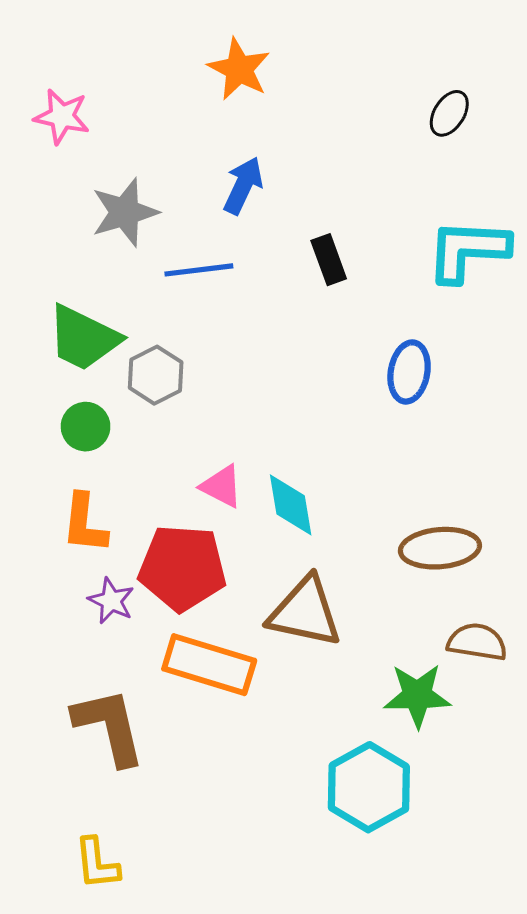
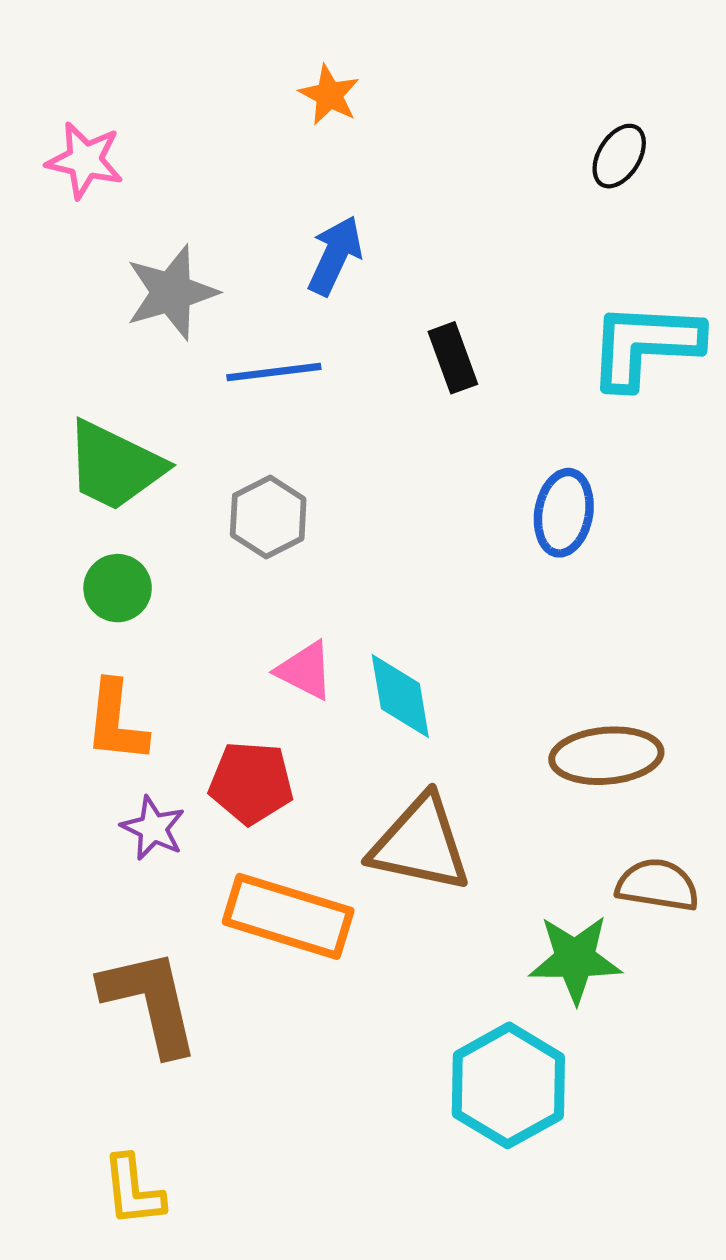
orange star: (239, 69) -> (329, 95), size x0.7
gray hexagon: (156, 375) -> (268, 517), moved
red pentagon: (182, 568) -> (251, 783), size x0.7

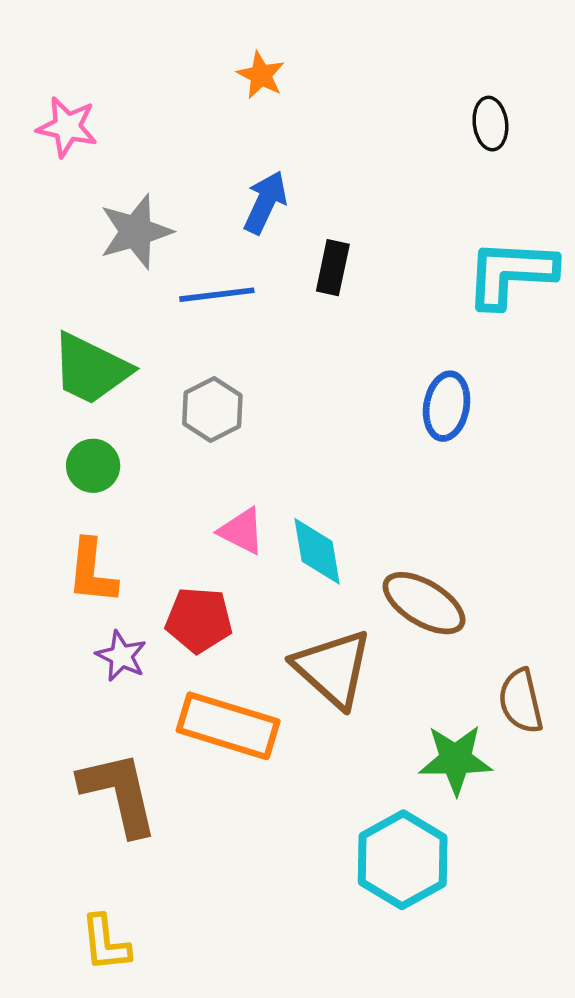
black ellipse: (619, 156) -> (490, 124), turned -39
black rectangle: (453, 358) -> (333, 268), moved, turned 32
brown ellipse: (606, 756) -> (424, 603), moved, turned 36
brown triangle: (420, 844) -> (333, 668), turned 30
brown semicircle: (658, 885) -> (521, 701), turned -112

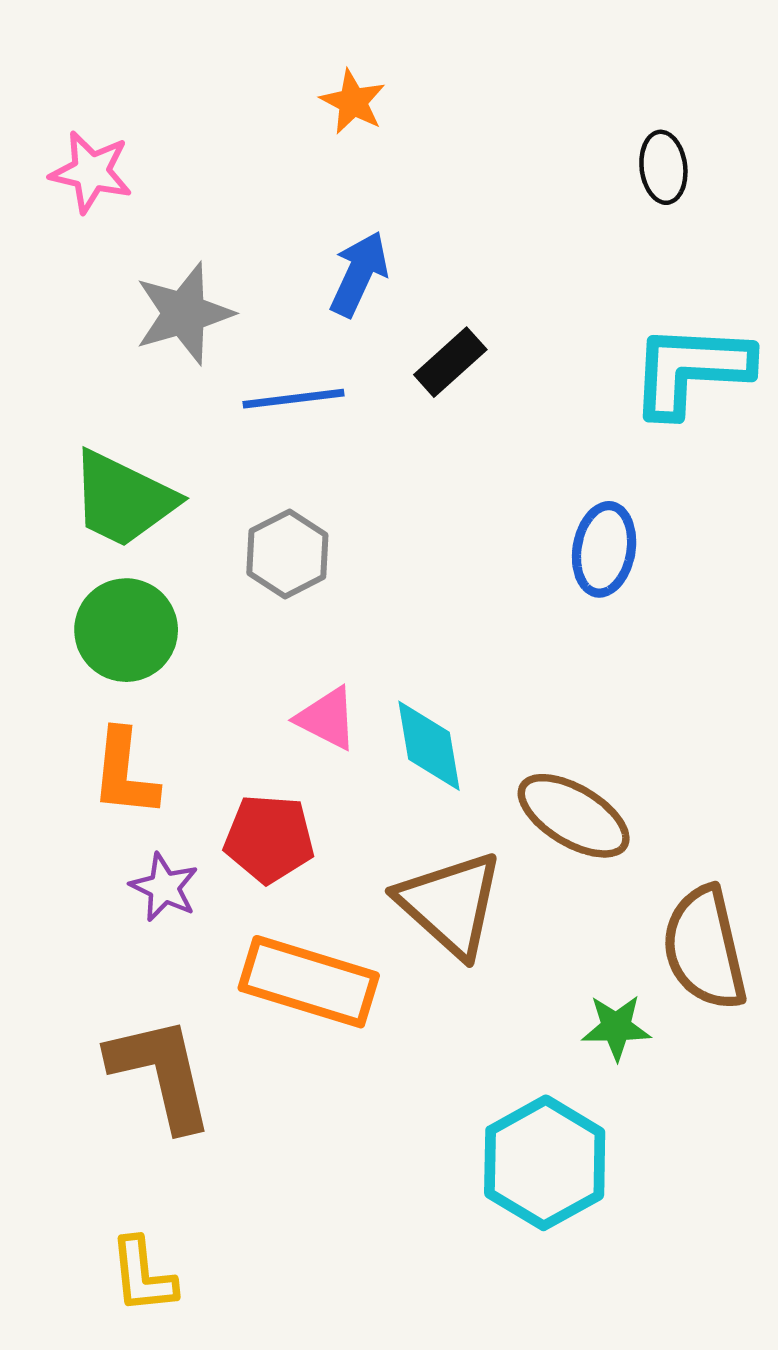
black rectangle: (333, 268) -> (450, 362), turned 36
green circle: (93, 466) -> (126, 630), size x1.4
brown semicircle: (521, 701) -> (705, 948), size x1.4
green star: (456, 760) -> (616, 1027), size x0.7

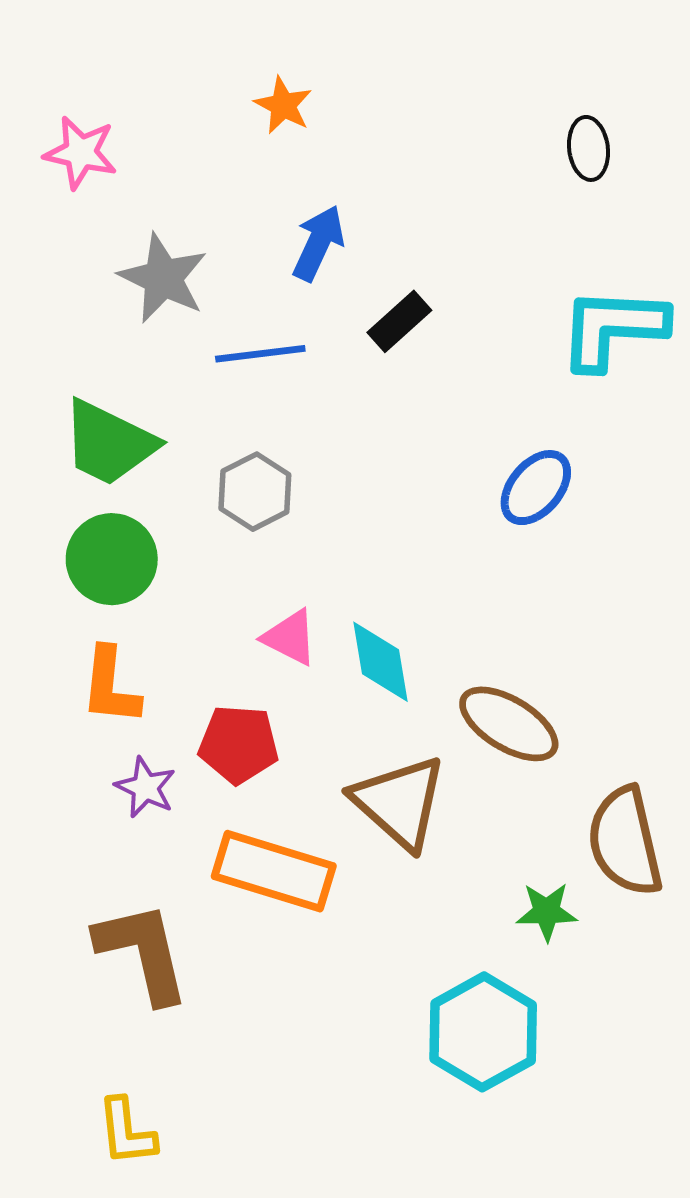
orange star: (353, 102) -> (283, 105), moved
gray star: (184, 313) -> (163, 278), turned -30
blue ellipse: (604, 549) -> (536, 488), turned 30

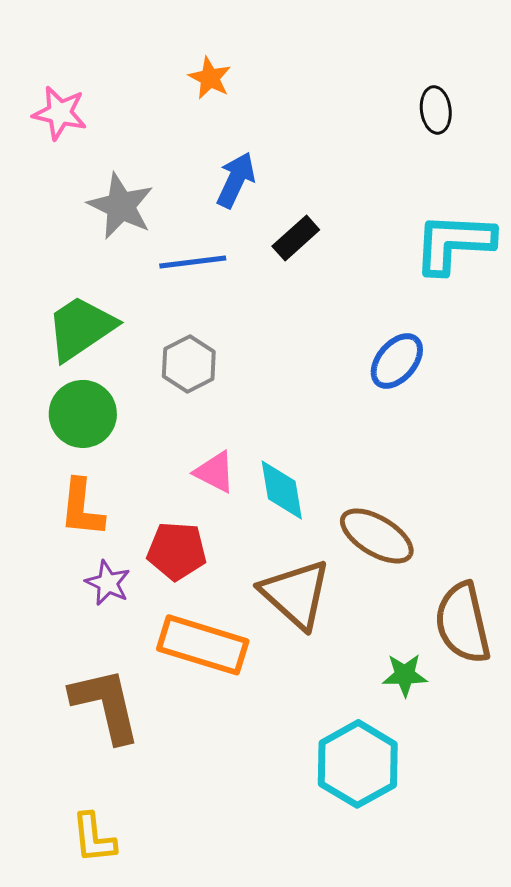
green trapezoid: (109, 443) -> (81, 328), turned 120

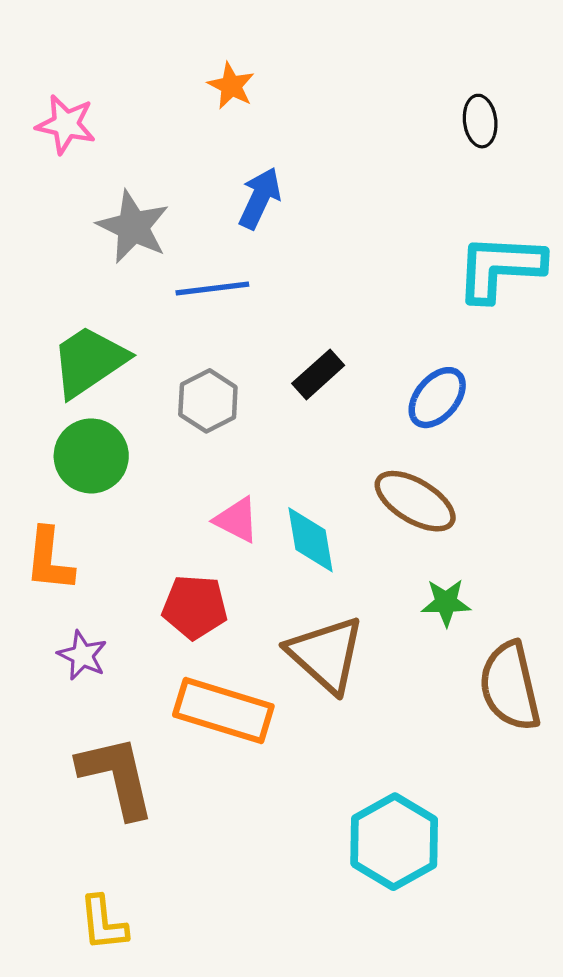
black rectangle: (296, 238) -> (318, 374), moved
orange L-shape: (82, 508) -> (49, 560), moved
brown ellipse: (377, 536) -> (415, 501), moved
purple star: (108, 583) -> (82, 655), moved
green star: (405, 675) -> (446, 603), moved

